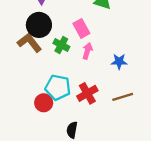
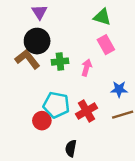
pink rectangle: (81, 28) -> (106, 45), moved
green cross: (61, 45) -> (60, 62), turned -35
blue star: (119, 61) -> (119, 89), moved

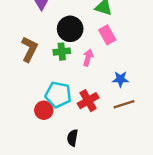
black circle: (37, 41) -> (70, 29), moved
brown L-shape: (27, 59) -> (29, 49), turned 65

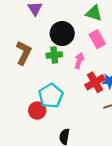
cyan pentagon: (58, 95) -> (51, 96), turned 30
red cross: (88, 101) -> (95, 82), moved

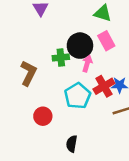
black circle: (62, 33) -> (80, 46), moved
brown L-shape: (24, 53) -> (28, 73), moved
cyan pentagon: (51, 96) -> (78, 96), moved

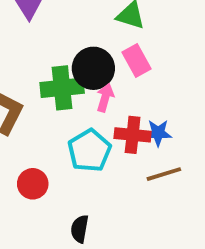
green cross: (61, 58) -> (62, 88), size x1.5
red cross: (104, 86) -> (133, 135), turned 36

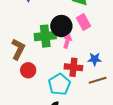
red cross: (133, 135) -> (73, 67), moved
cyan pentagon: (89, 151) -> (59, 84), moved
red circle: (33, 184) -> (28, 70), moved

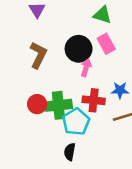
green cross: (45, 36) -> (58, 105), moved
brown L-shape: (18, 49) -> (38, 55), moved

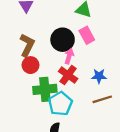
red cross: (94, 100) -> (68, 75), moved, turned 30
red circle: (37, 104) -> (31, 65), moved

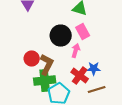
brown L-shape: (27, 45) -> (47, 64), moved
pink arrow: (69, 56) -> (76, 50), moved
red cross: (68, 75) -> (80, 76), moved

